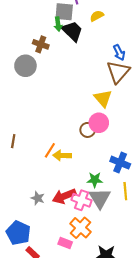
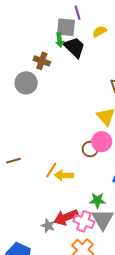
brown line: (13, 141) -> (13, 161), turned 64
gray star: (38, 198) -> (48, 226), moved

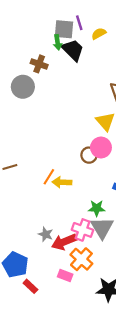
purple line: (78, 13) -> (79, 23), moved
red arrow: (66, 217) -> (64, 242), moved

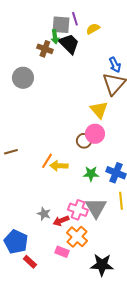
brown cross: (39, 64) -> (45, 49), moved
green star: (97, 208) -> (91, 174), moved
red arrow: (64, 242) -> (61, 221), size x0.7

